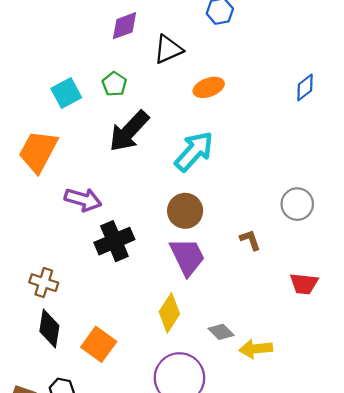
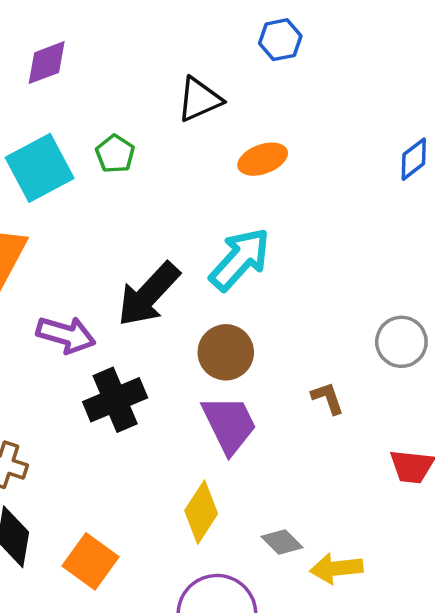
purple diamond: (125, 26) -> (47, 63), moved
cyan square: (66, 93) -> (40, 168), size x1.4
black arrow: (129, 131) -> (148, 294), moved

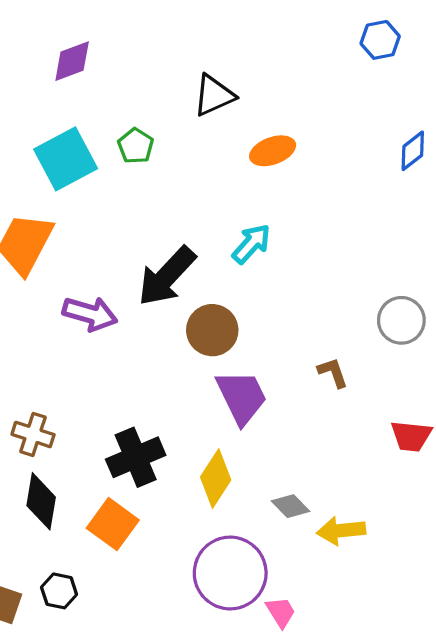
blue hexagon: (280, 40) -> (380, 40), moved
cyan arrow: (240, 259) -> (251, 244), size x0.7
brown circle: (226, 352) -> (212, 330), moved
black cross: (115, 400) -> (136, 457), moved

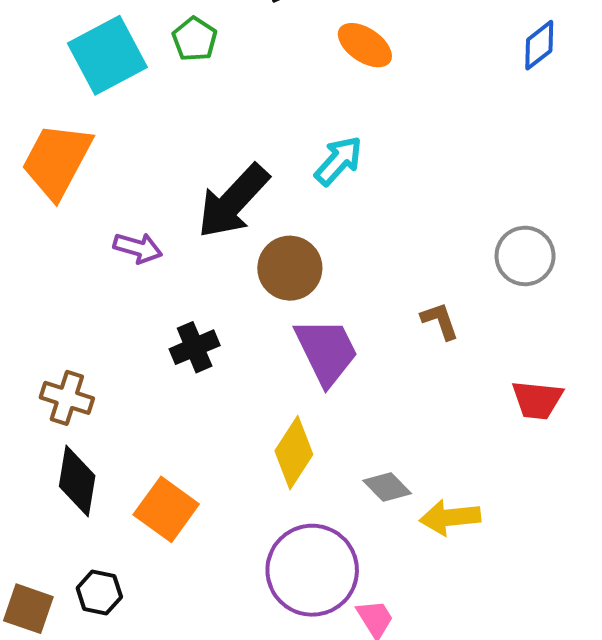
orange ellipse: (273, 151) -> (365, 45), turned 54
purple arrow: (90, 314) -> (138, 248), size x0.7
black cross: (136, 457) -> (195, 347), moved, size x0.7

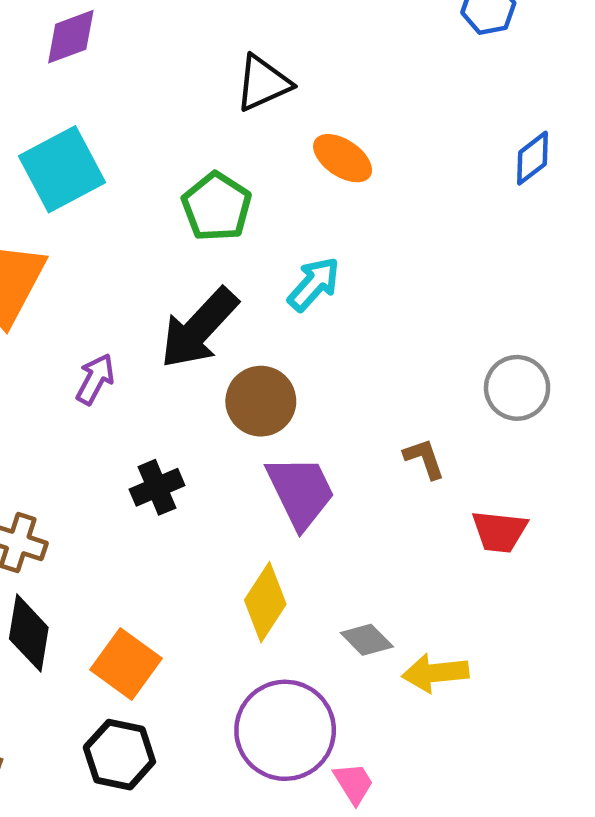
green pentagon: (195, 39) -> (217, 207), moved, size x1.4
purple arrow: (138, 248) -> (95, 379), turned -78
red trapezoid: (537, 400) -> (499, 531), moved
black hexagon: (99, 592) -> (119, 755), moved, size x1.4

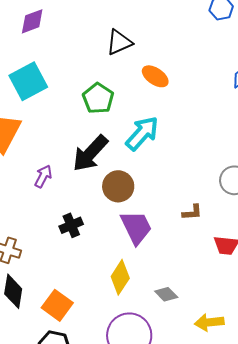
cyan arrow: (314, 284) -> (142, 133), size x1.4
brown L-shape: (424, 459) -> (192, 212), turned 105
yellow arrow: (435, 673) -> (209, 322), moved

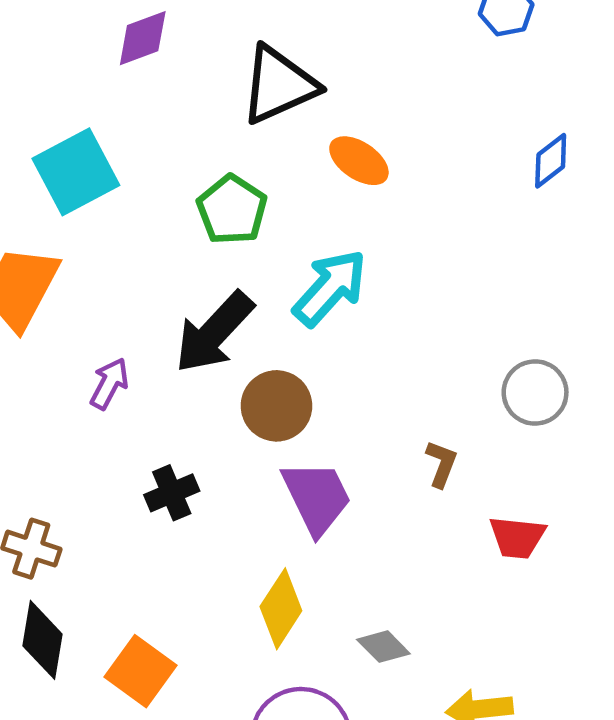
purple diamond: (32, 21) -> (143, 38), moved
black triangle: (119, 42) -> (279, 85), size x1.4
brown L-shape: (192, 212) -> (441, 464), turned -65

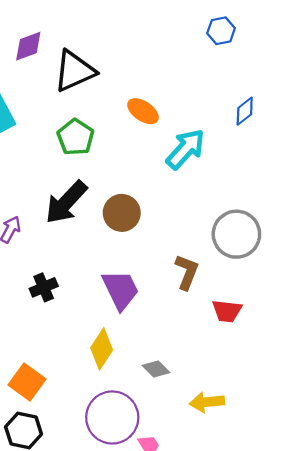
black triangle: (279, 85) -> (74, 71), moved
cyan arrow: (330, 288) -> (186, 149), moved
gray circle: (535, 392) -> (236, 234), size x1.4
brown circle: (276, 406) -> (122, 213), moved
brown L-shape: (441, 464) -> (187, 272), size x1.4

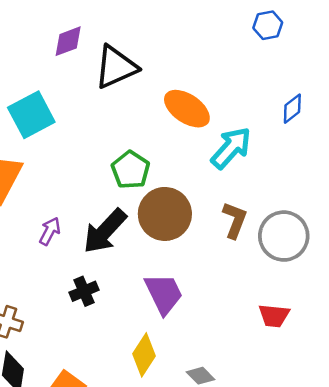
orange ellipse: (143, 111) -> (187, 109), size x1.4
green pentagon: (76, 137) -> (131, 170), moved
black arrow: (66, 202) -> (105, 231), moved
brown circle: (122, 213) -> (165, 214), size x1.4
brown L-shape: (187, 272) -> (235, 220), moved

